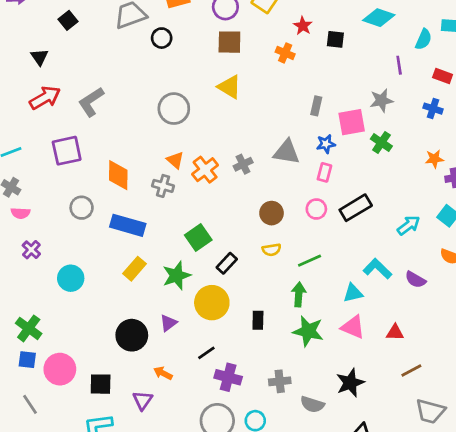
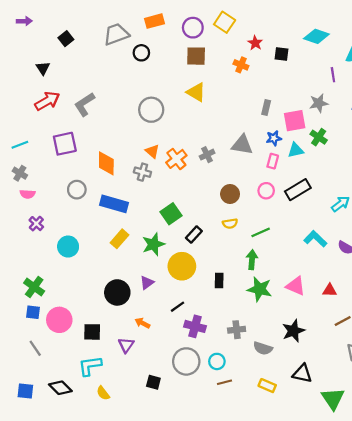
cyan triangle: (353, 293) -> (296, 150), moved

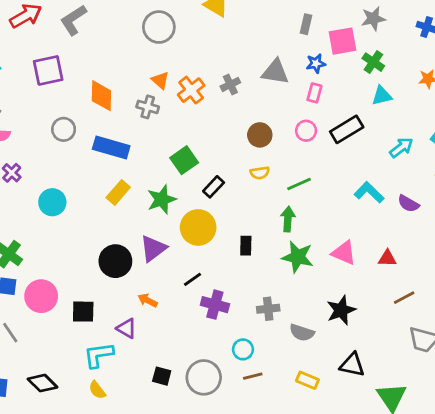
cyan triangle: (296, 150) -> (382, 96), moved
purple triangle: (147, 283) -> (153, 248), size x1.5
purple triangle: (126, 345) -> (127, 328), turned -35
gray circle: (186, 361) -> (204, 377), moved
cyan L-shape: (90, 366) -> (99, 355), moved

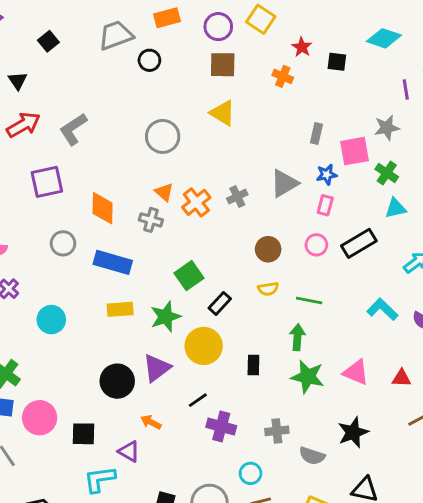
gray triangle: (275, 72) -> (284, 183), turned -40
green line: (299, 184) -> (309, 301), turned 35
yellow rectangle: (118, 192) -> (120, 309), turned 45

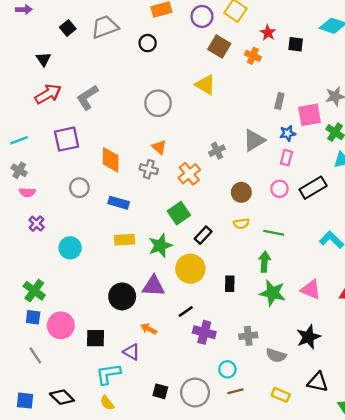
gray trapezoid: (116, 35) -> (105, 27), moved
brown square: (223, 65) -> (219, 47), moved, turned 30
orange cross: (196, 202) -> (189, 174), moved
blue rectangle: (113, 262) -> (119, 203), size x0.7
purple triangle: (157, 368) -> (153, 286), turned 40

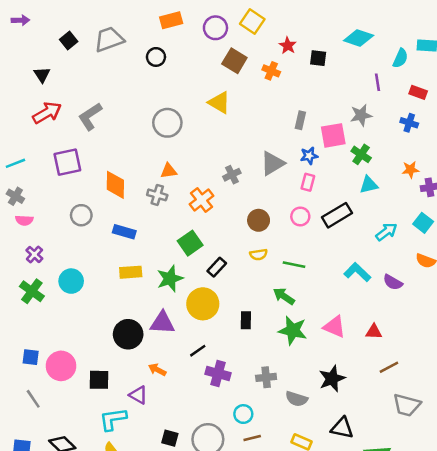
orange triangle: (159, 147) -> (169, 171), turned -49
green arrow: (264, 262) -> (284, 296), turned -60
green cross: (34, 291) -> (32, 291), moved

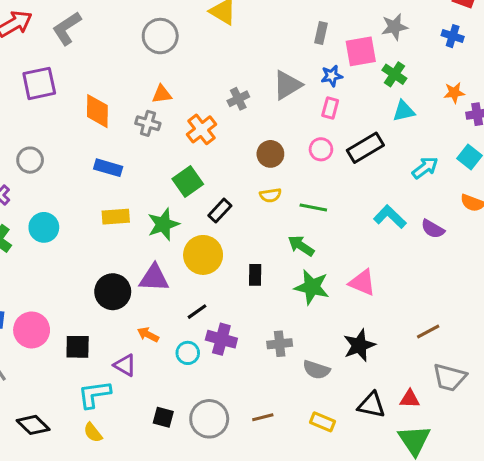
gray circle: (81, 215) -> (30, 160), moved
red triangle: (374, 332) -> (410, 399), moved
cyan circle: (243, 414) -> (188, 353), moved

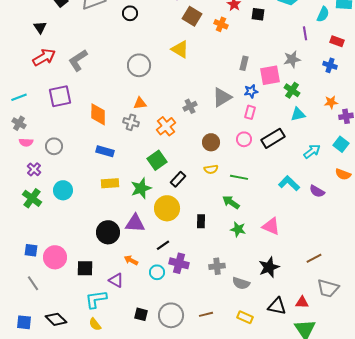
green star: (312, 287) -> (238, 229), size x0.7

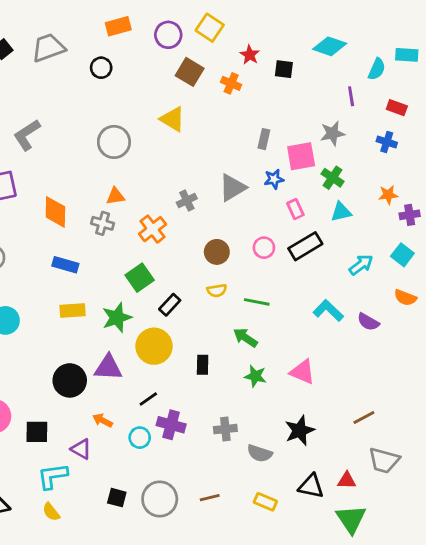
pink rectangle: (250, 112) -> (295, 209), moved, turned -40

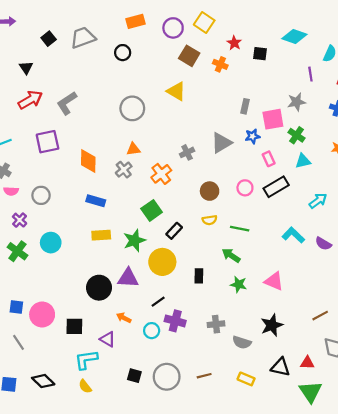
gray cross: (103, 223) -> (124, 170), turned 35

